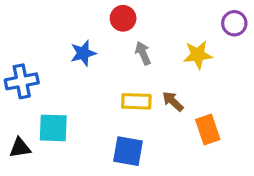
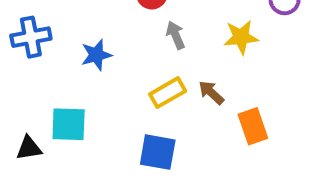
blue star: (83, 53) -> (96, 55), moved
blue cross: (22, 81) -> (31, 37), moved
yellow rectangle: (136, 101) -> (168, 93), turned -32

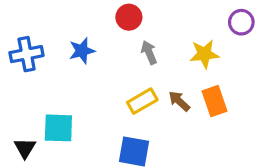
blue star: (96, 55) -> (82, 51), moved
orange rectangle: (253, 126) -> (214, 101), moved
black triangle: (29, 148) -> (25, 148), turned -50

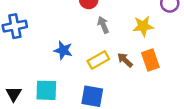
blue star: (82, 51) -> (63, 50), moved, turned 30
cyan square: (58, 128) -> (46, 90), moved

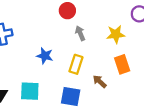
yellow rectangle: (98, 60) -> (76, 64), turned -42
brown arrow: (125, 60) -> (100, 81), moved

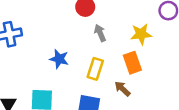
orange rectangle: (122, 64) -> (132, 63), moved

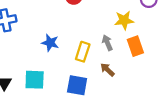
gray arrow: (100, 33) -> (107, 43), moved
orange rectangle: (132, 63) -> (135, 46), moved

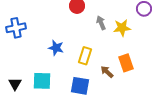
gray arrow: (107, 43) -> (101, 23), moved
orange rectangle: (135, 46) -> (126, 63), moved

